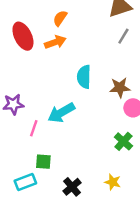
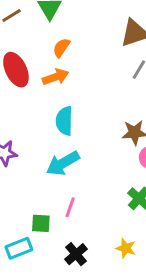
cyan semicircle: (84, 77) -> (64, 121), moved
pink line: (34, 128) -> (70, 207), moved

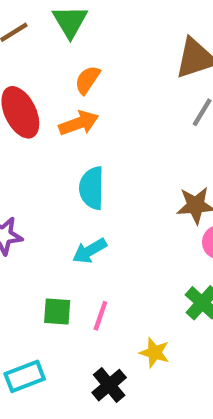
cyan arrow: (63, 163) -> (90, 251), size x0.7
green square: (41, 223) -> (57, 311), moved
yellow star: (126, 248) -> (155, 353), moved

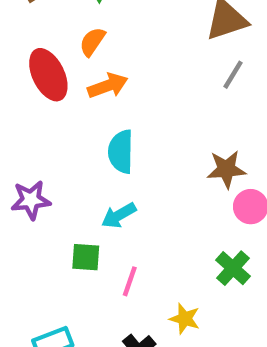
orange semicircle: (87, 80) -> (92, 42), moved
green square: (57, 311) -> (86, 257), moved

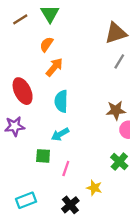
red ellipse: (48, 75) -> (23, 91), moved
orange arrow: (108, 86) -> (54, 67), turned -30

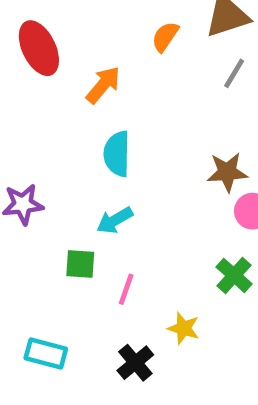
orange semicircle: (46, 44) -> (165, 37), moved
red ellipse: (23, 91) -> (39, 48), moved
cyan rectangle: (26, 200) -> (46, 354), turned 36

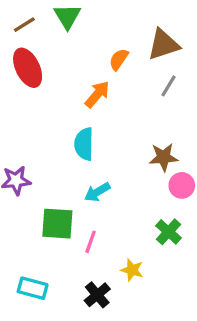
orange arrow: (103, 85) -> (97, 94), moved
cyan arrow: (115, 220) -> (97, 192), moved
green square: (80, 264) -> (57, 224), size x1.5

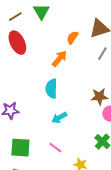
green square: (57, 224) -> (20, 148), moved
pink line: (91, 242) -> (55, 148), turned -72

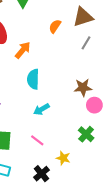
orange arrow: (59, 59) -> (23, 50), moved

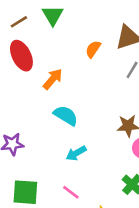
cyan semicircle: (33, 79) -> (66, 115), turned 120

